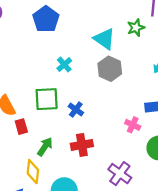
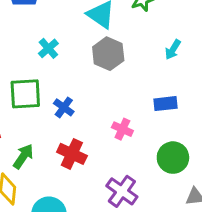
pink cross: (133, 125) -> (122, 129), moved
red cross: (82, 145) -> (72, 154), turned 35

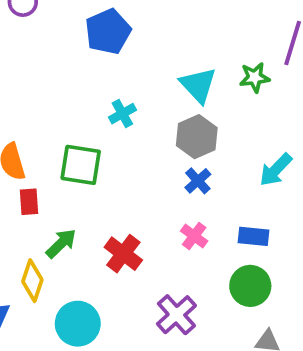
cyan arrow: (173, 49) -> (276, 170), moved, size x1.4
blue rectangle: (166, 104) -> (254, 236), moved
blue cross: (64, 107) -> (198, 181), moved

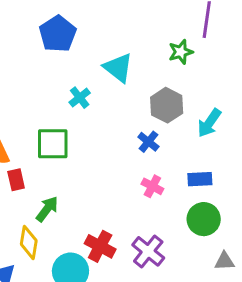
cyan triangle: (198, 85) -> (118, 68), moved
gray hexagon: (197, 137) -> (167, 105), moved
red cross: (123, 254) -> (100, 246), moved

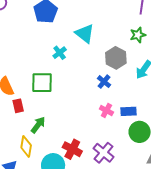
green star: (181, 52) -> (138, 35), moved
blue rectangle: (200, 179) -> (129, 111), moved

